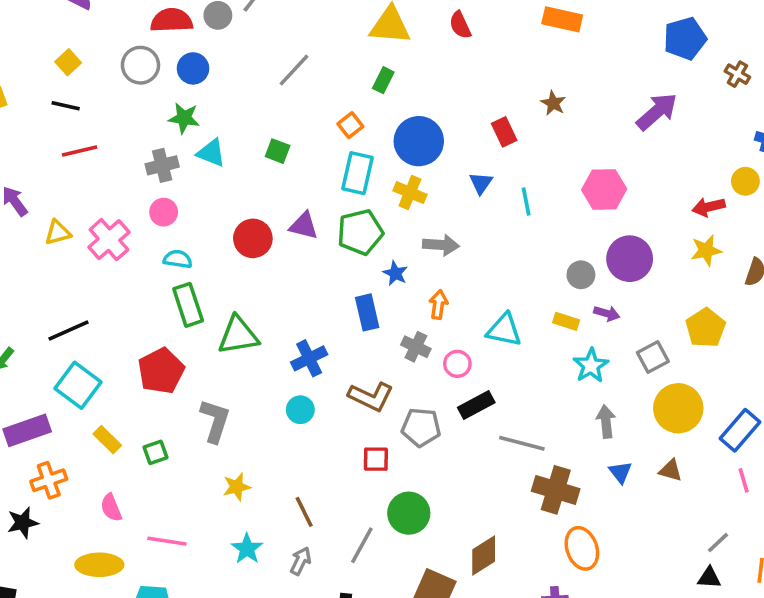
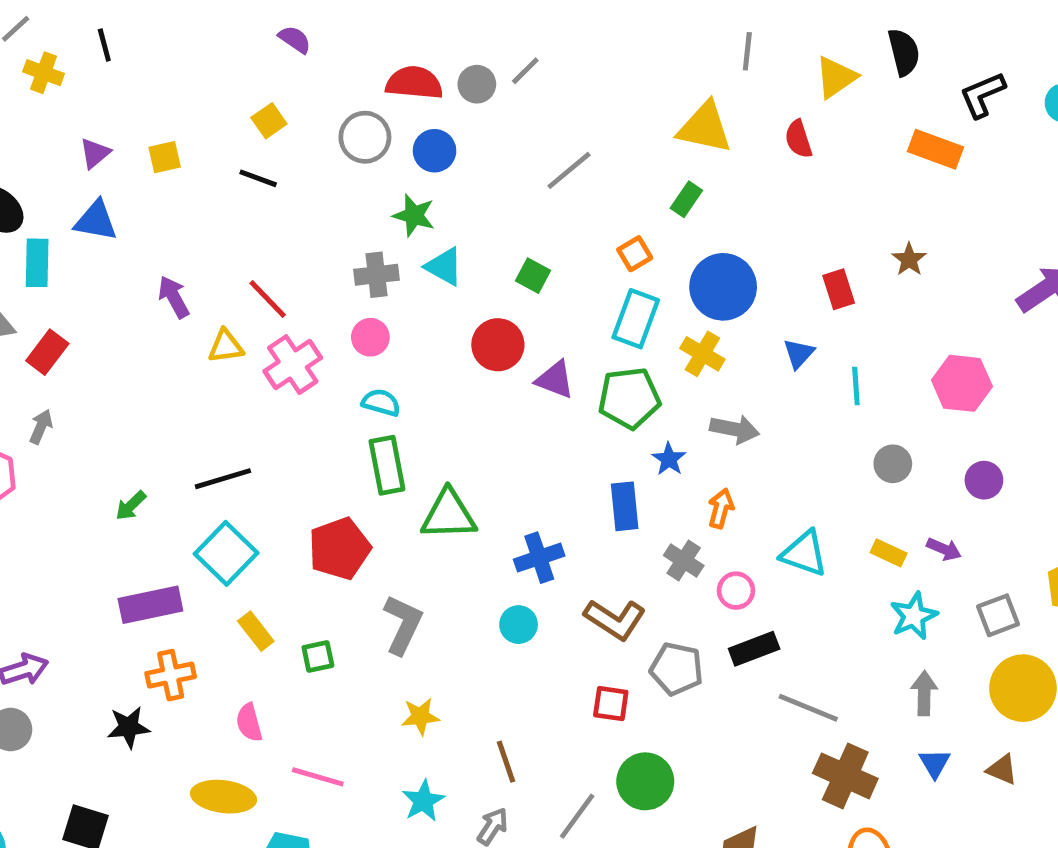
red line: (80, 151) -> (268, 299), moved, turned 52
red circle: (253, 238) -> (498, 345), moved
purple circle: (630, 259) -> (984, 480), size x0.6
gray circle: (581, 275) -> (893, 464), moved

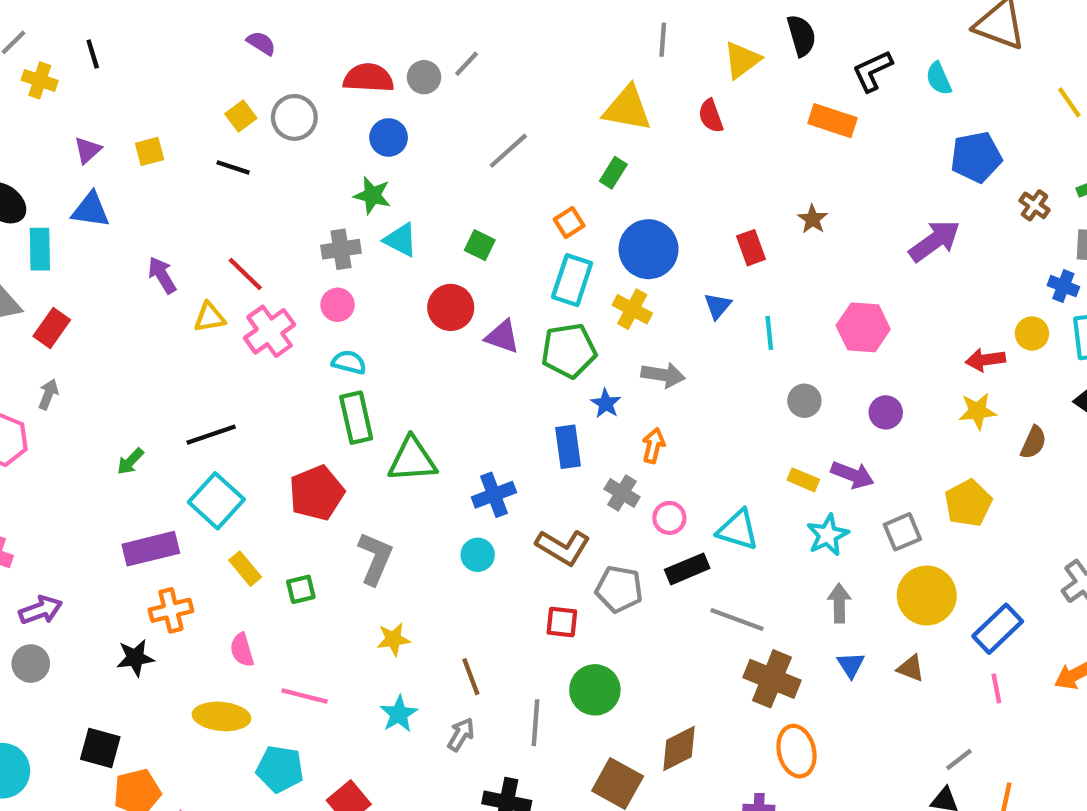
gray circle: (365, 137) -> (294, 117), moved
purple arrow: (944, 549) -> (852, 475), size x1.4
cyan triangle: (804, 553) -> (738, 530), moved
gray line: (577, 816) -> (536, 723), turned -30

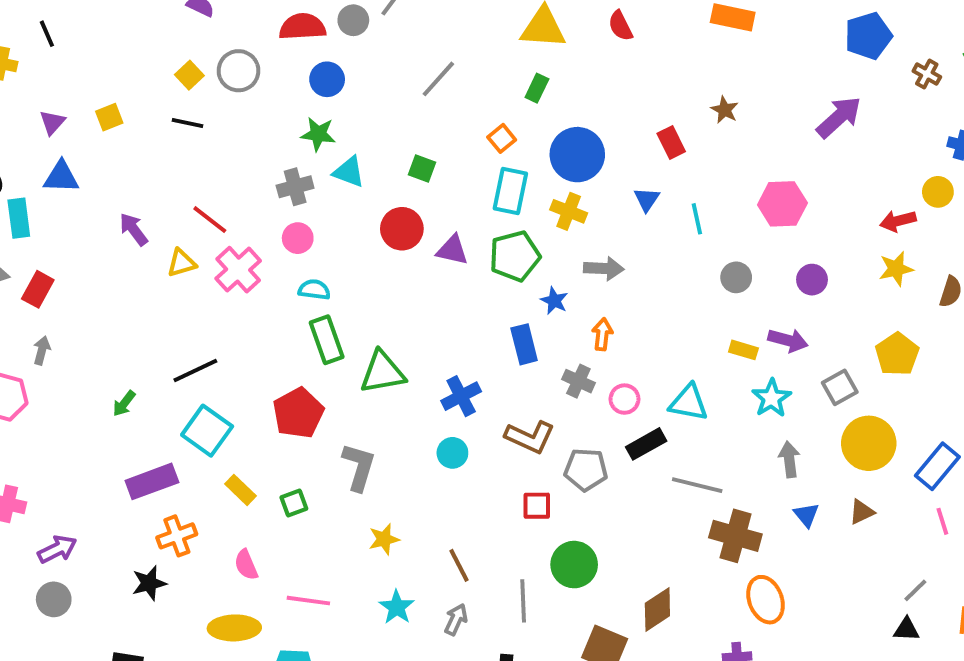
brown triangle: (911, 668) -> (862, 512), turned -40

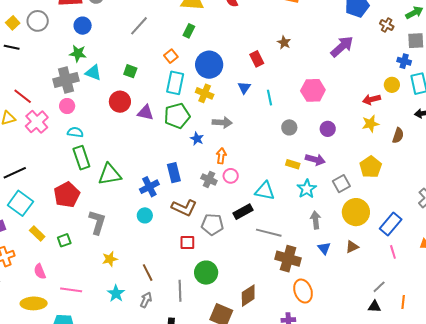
gray cross: (295, 187) -> (66, 80), size x1.4
blue rectangle: (524, 344) -> (174, 173), moved
pink circle: (624, 399) -> (231, 176), moved

